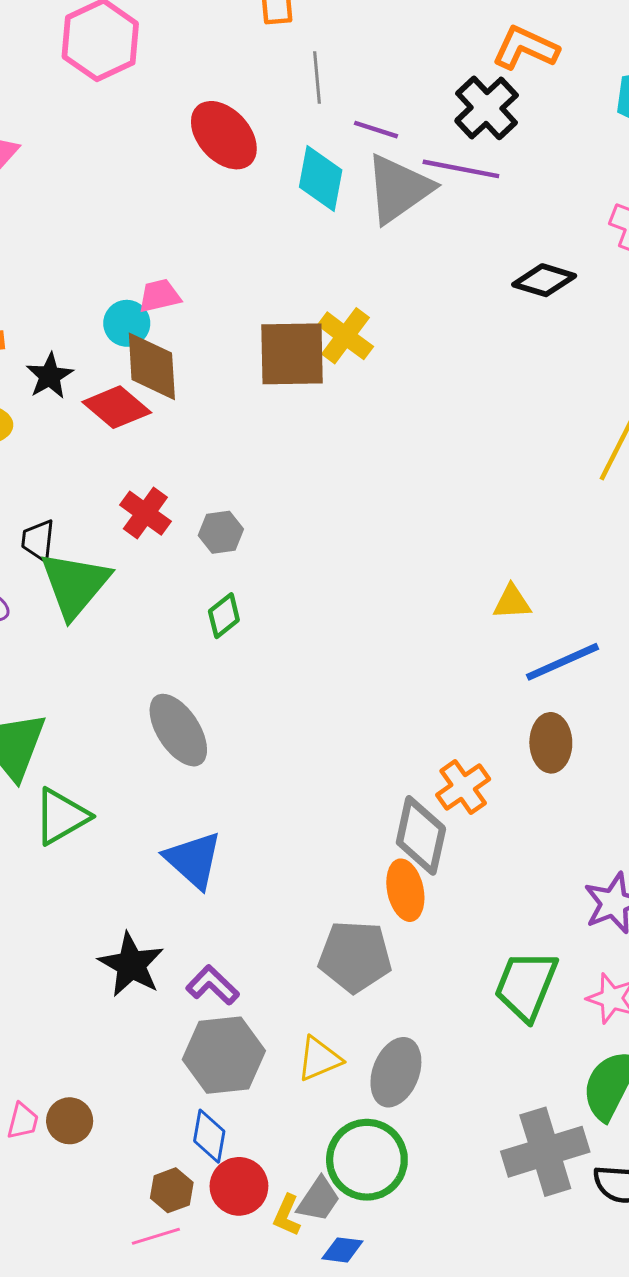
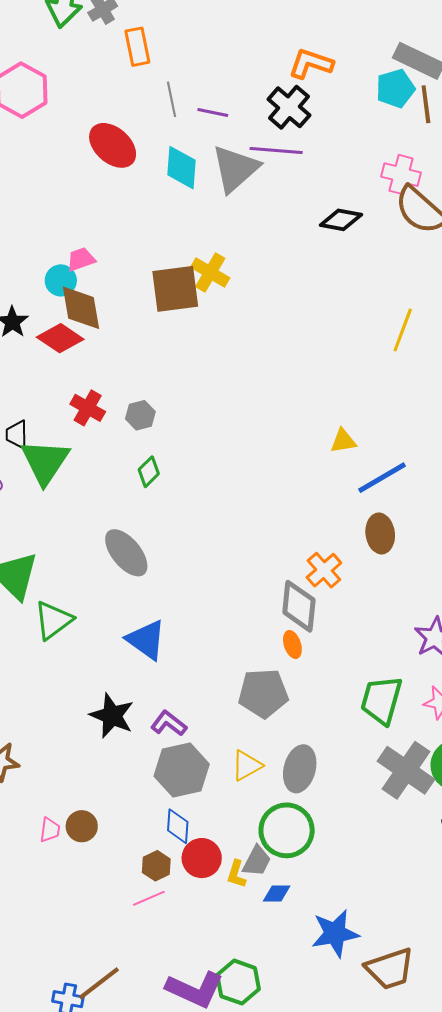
purple line: (376, 130) -> (213, 112), moved
orange ellipse: (405, 890) -> (292, 644), size x0.7
gray cross: (545, 1152) -> (406, 770), moved, turned -32

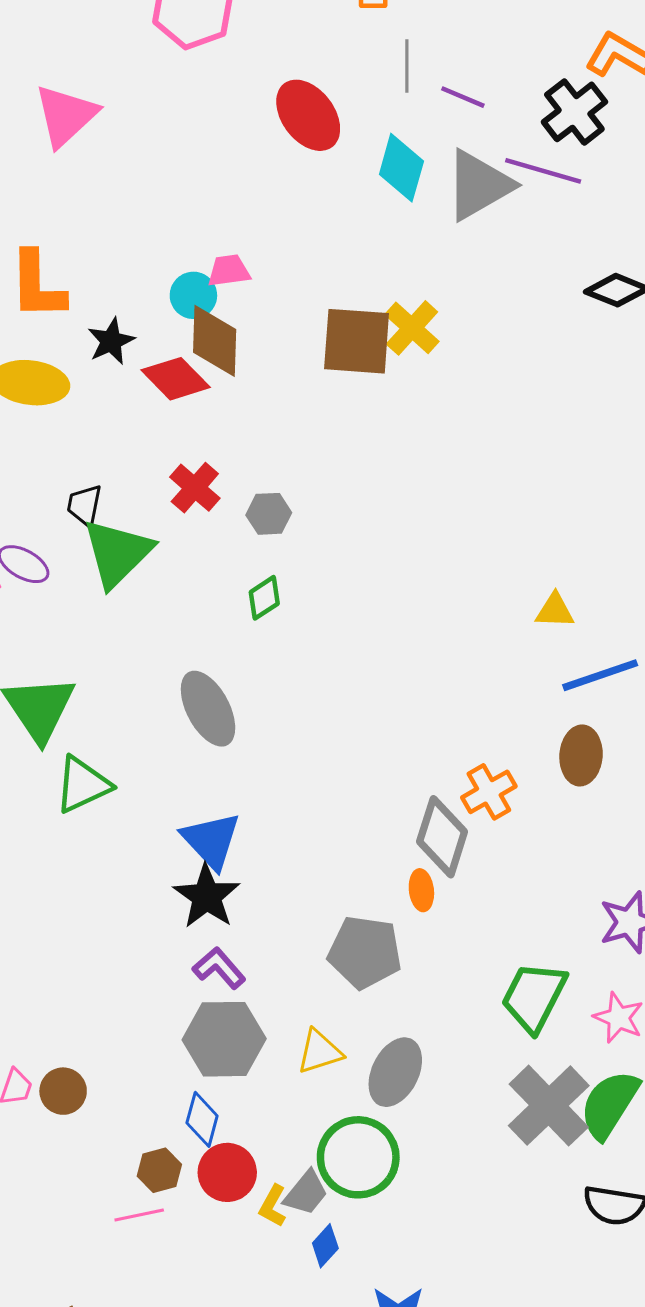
black star: (112, 716) -> (207, 896), moved
blue diamond: (277, 893) -> (325, 1246), turned -60

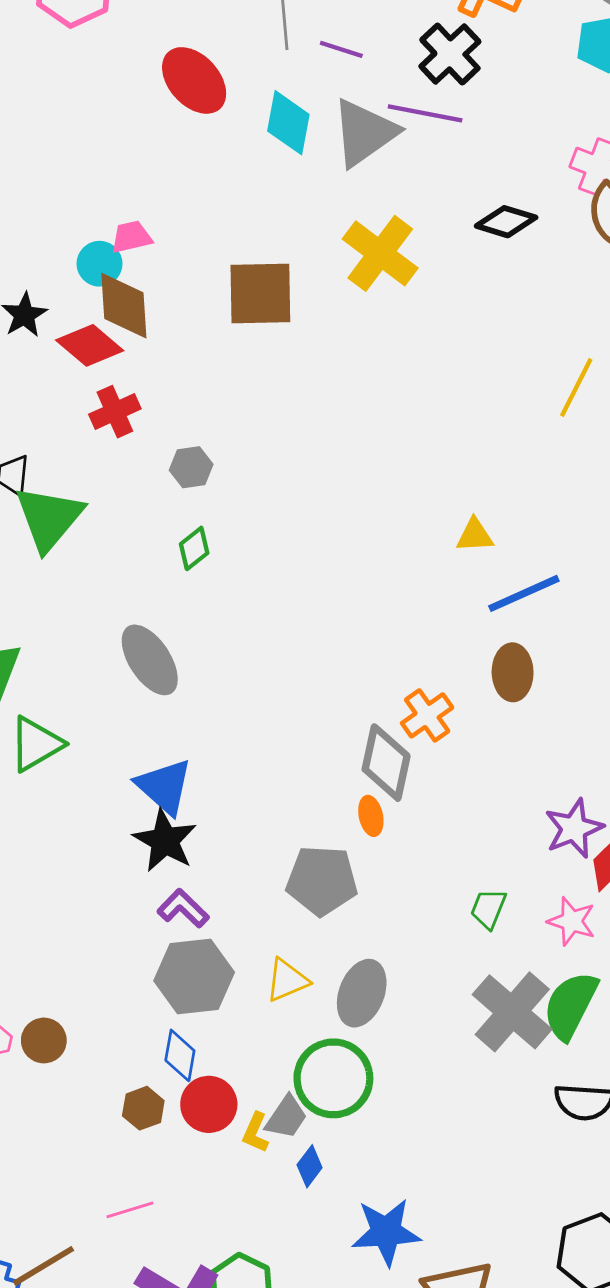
yellow cross: (412, 328) -> (380, 253), moved, size x1.4
red cross: (195, 488) -> (115, 412), moved, turned 30
green trapezoid: (534, 997) -> (488, 909), size x0.6
pink line: (139, 1215) -> (130, 1210), moved

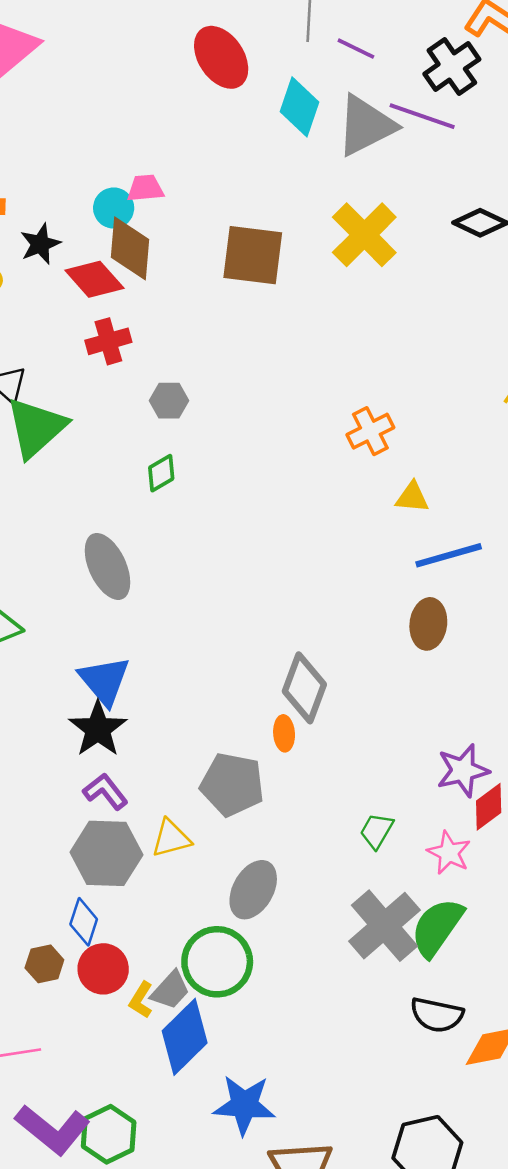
orange cross: (427, 715) -> (370, 431), moved
yellow triangle: (287, 980) -> (171, 838), moved
blue diamond: (310, 1166) -> (185, 1037), size x2.0

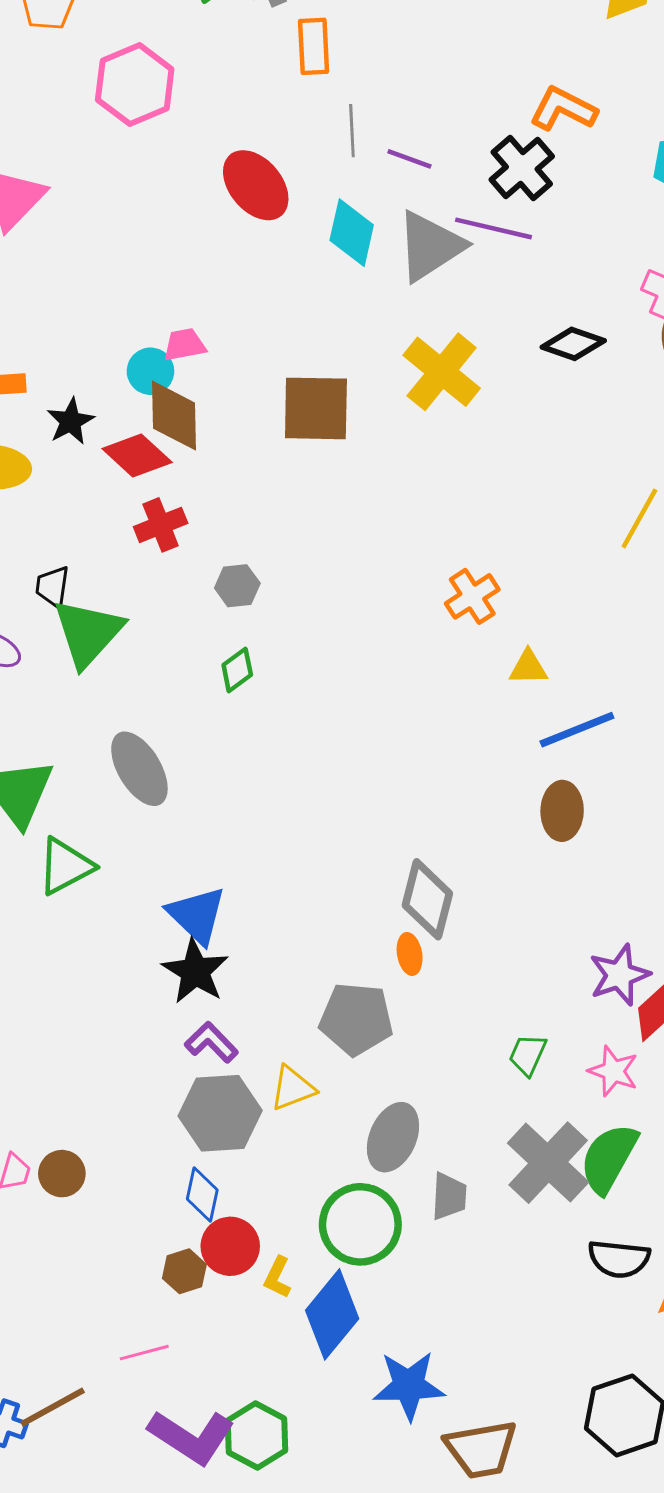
gray ellipse: (108, 566) -> (139, 769), moved
brown hexagon: (44, 964) -> (184, 1271), moved
gray trapezoid: (170, 990) -> (449, 1196), moved, turned -33

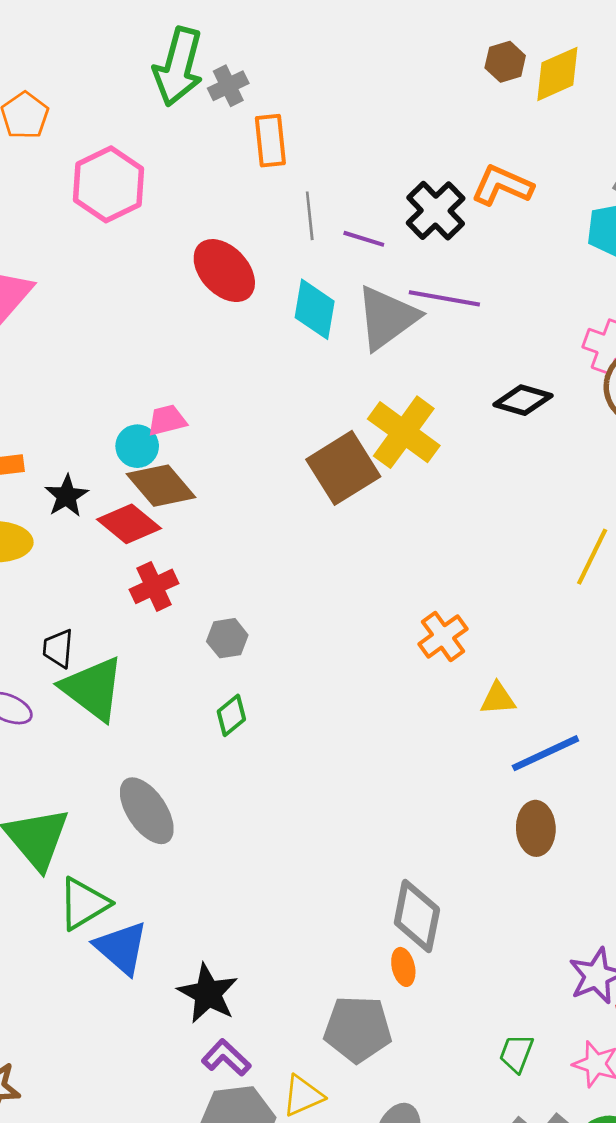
black cross: (522, 168) -> (436, 211), moved
brown square: (316, 408) -> (343, 468), moved, turned -30
brown diamond: (174, 416) -> (161, 486), turned -36
green triangle: (88, 633) -> (93, 689), turned -32
blue triangle: (197, 915) -> (121, 948), moved

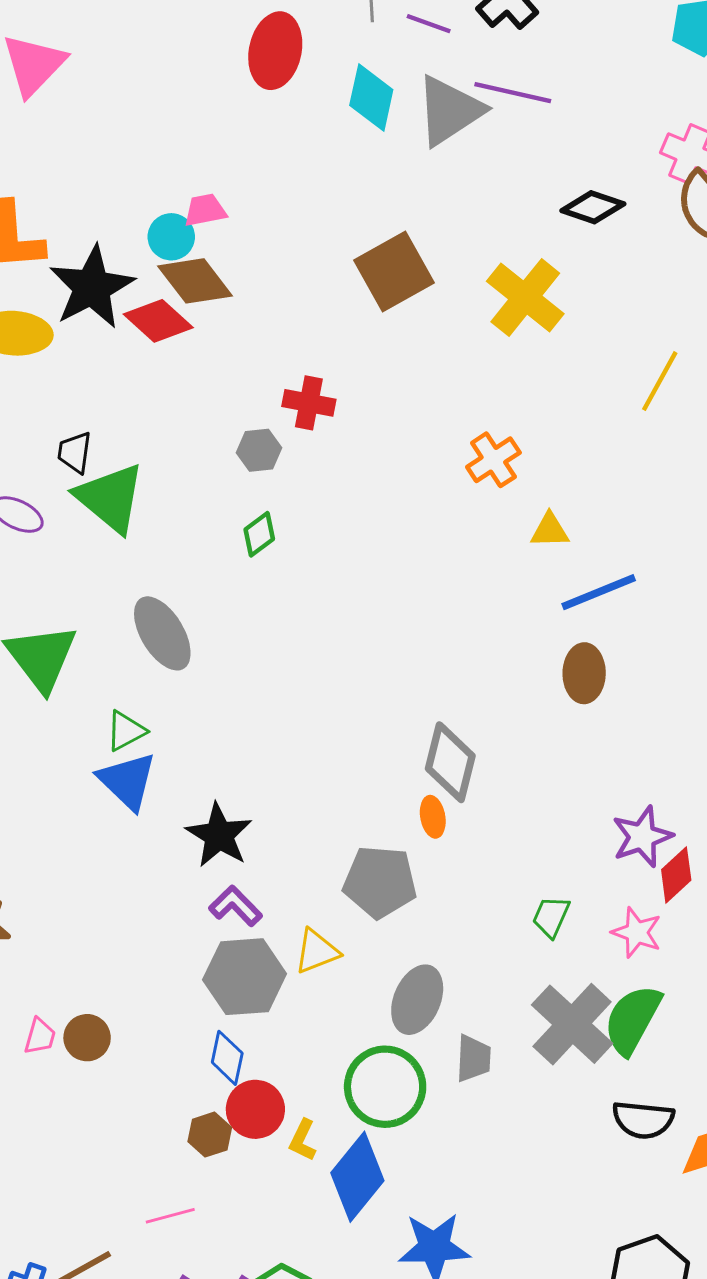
red ellipse: (224, 271) -> (275, 51), turned 52
yellow cross: (404, 432) -> (525, 297), moved
black star: (66, 496) -> (92, 287), size x1.8
red cross: (154, 586) -> (309, 403), moved, turned 33
green triangle: (84, 904) -> (126, 731), moved, size x0.7

